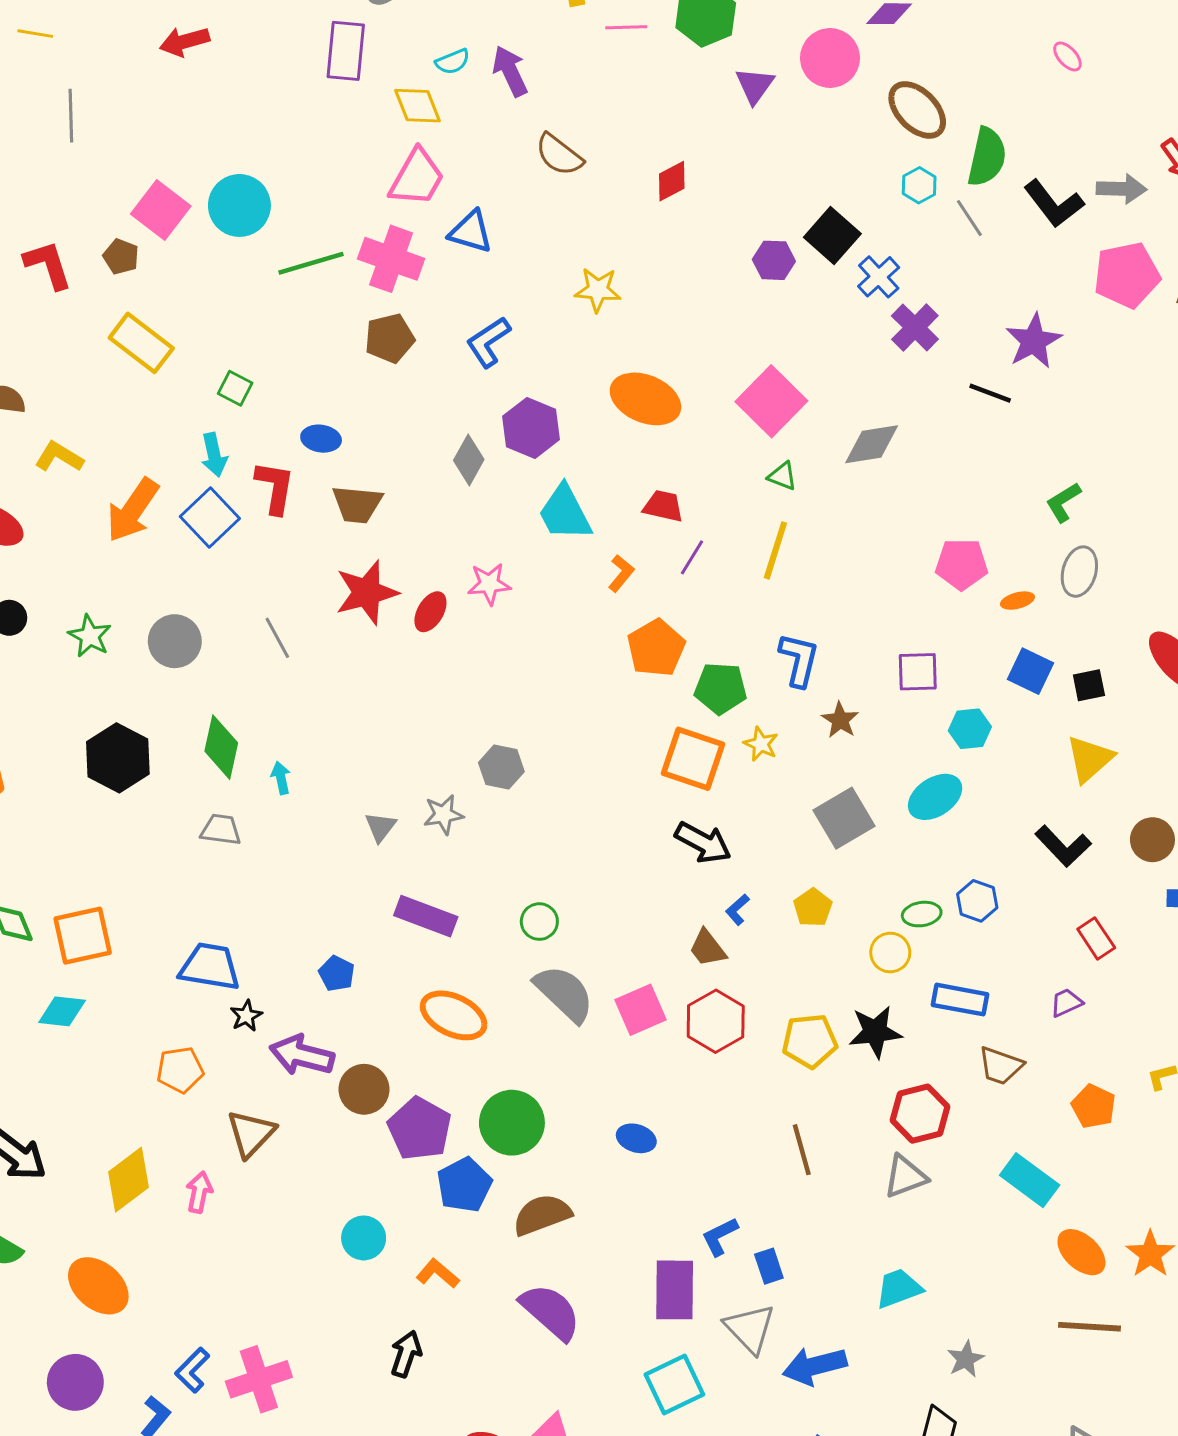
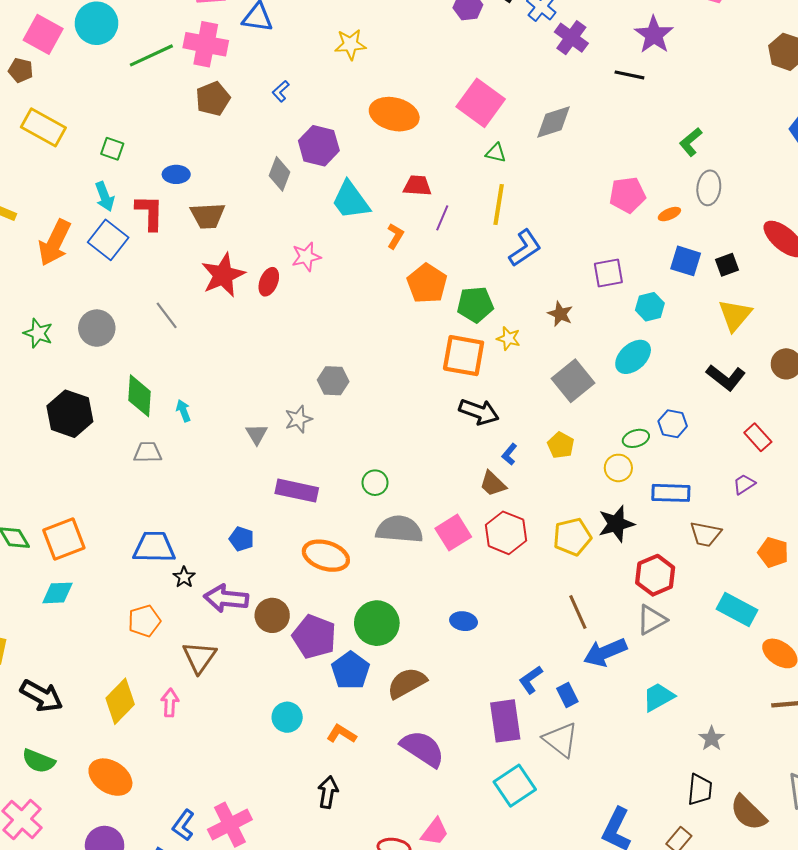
blue L-shape: (488, 342) -> (281, 91), size x0.6
blue L-shape: (799, 660) -> (525, 248), moved, turned 51
gray semicircle: (564, 993) -> (399, 529), turned -30
blue arrow: (815, 1366) -> (605, 652), moved

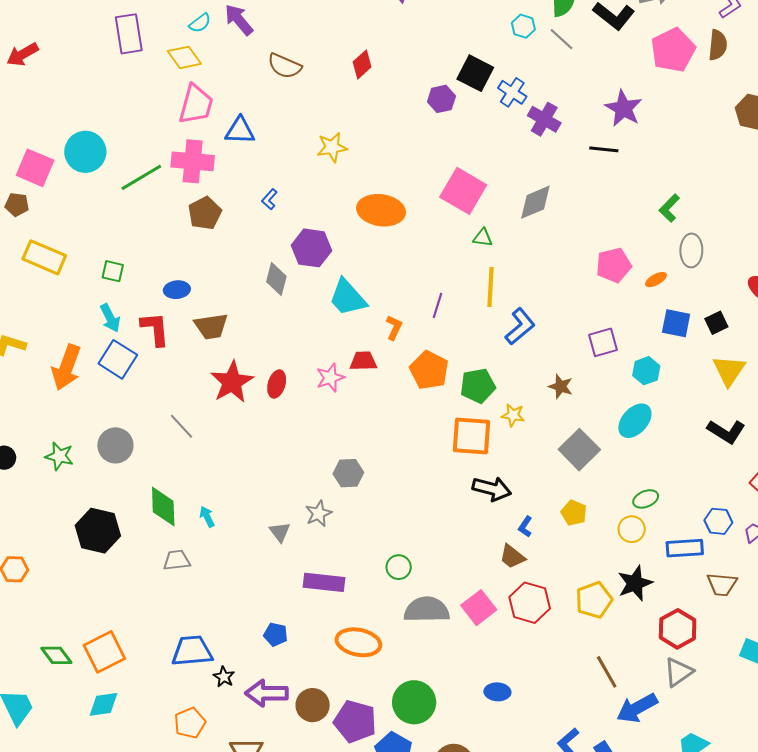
red trapezoid: (417, 186) -> (363, 361), moved
pink star: (306, 257) -> (330, 378), moved
blue hexagon: (673, 424) -> (718, 521), moved

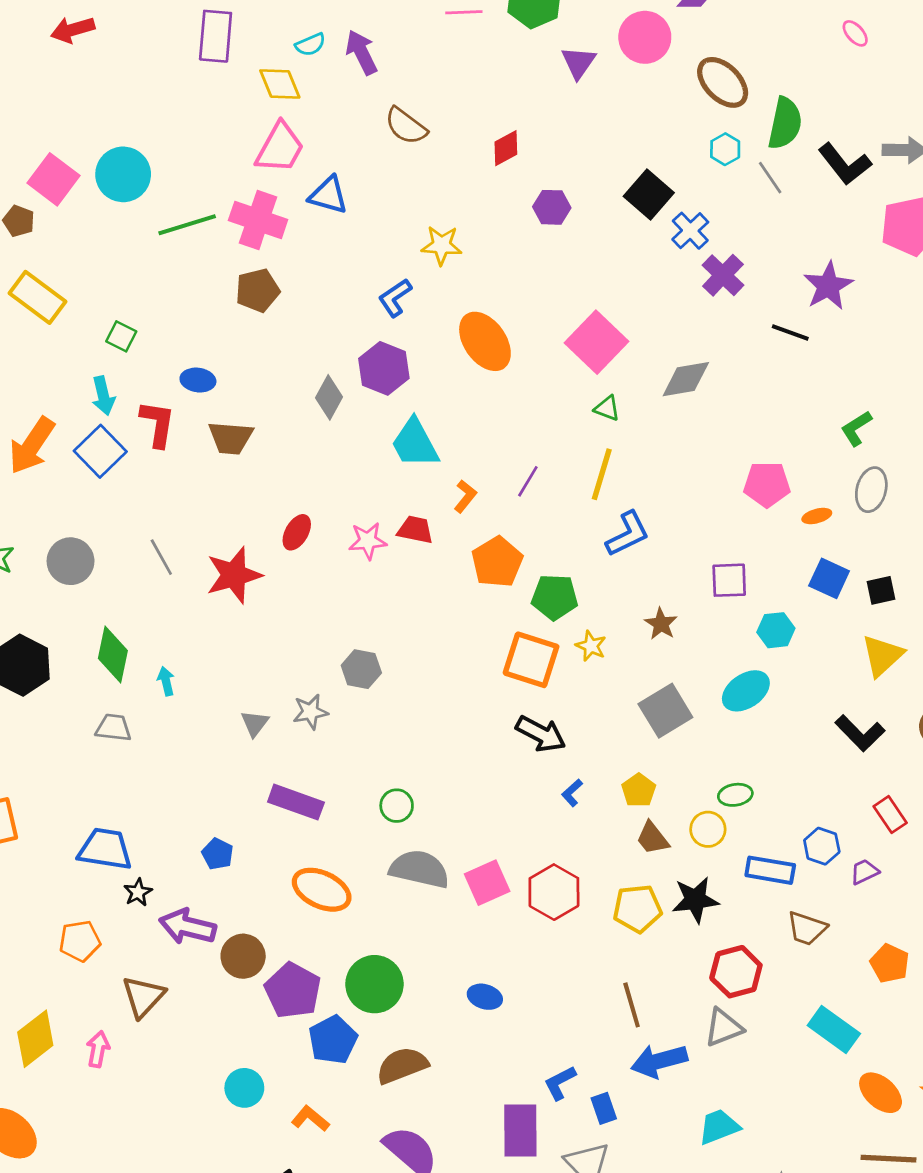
purple hexagon: (441, 99) -> (552, 207), moved
blue L-shape: (269, 199) -> (395, 298), moved, size x1.4
orange ellipse: (381, 210) -> (485, 341), turned 33
red star: (232, 382) -> (234, 575), moved
brown trapezoid: (512, 557) -> (652, 838), moved

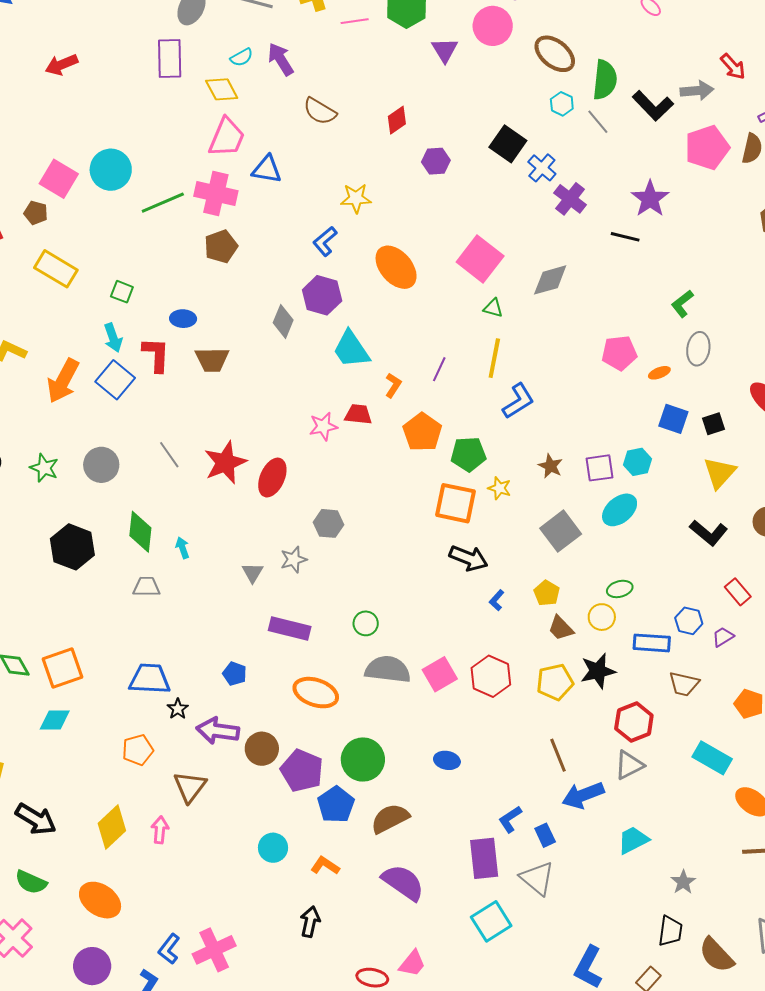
red ellipse: (297, 532) -> (272, 478), moved, size x1.4
purple square: (729, 580) -> (600, 468), moved

